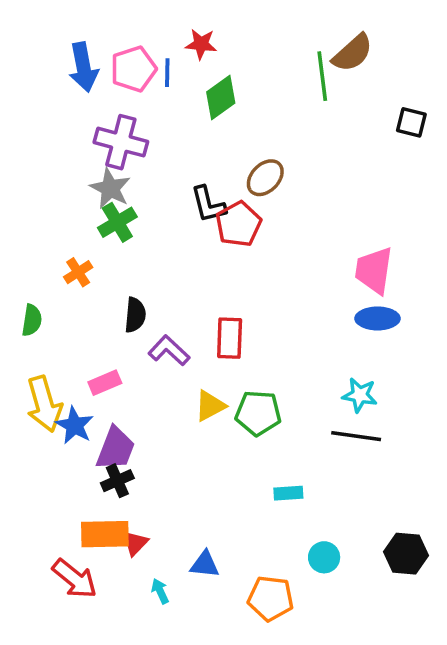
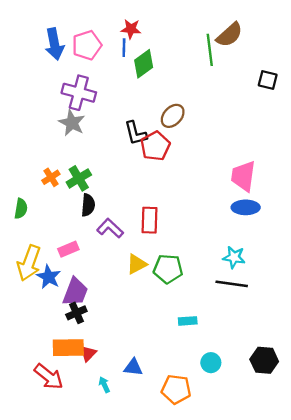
blue line: (167, 73) -> (124, 48), moved
green cross: (117, 222) -> (79, 178), moved
yellow arrow: (44, 404) -> (29, 263), turned 36

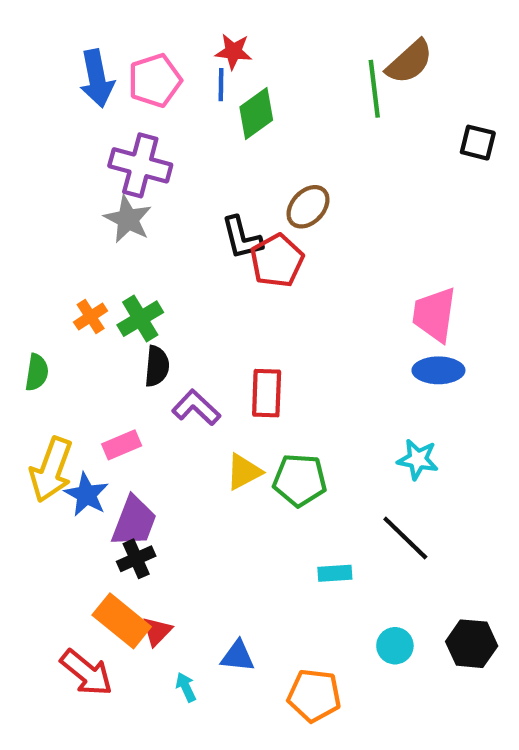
black line: (232, 284) -> (405, 538), moved, turned 36
orange rectangle: (68, 348) -> (122, 621), turned 40
cyan circle: (211, 363) -> (395, 646), moved

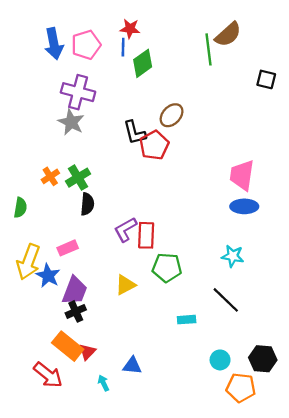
red rectangle: (267, 393) -> (146, 235), moved
purple L-shape: (196, 408) -> (125, 229), moved, turned -72
yellow triangle: (244, 472) -> (125, 285), moved
orange pentagon: (314, 695) -> (241, 388), moved

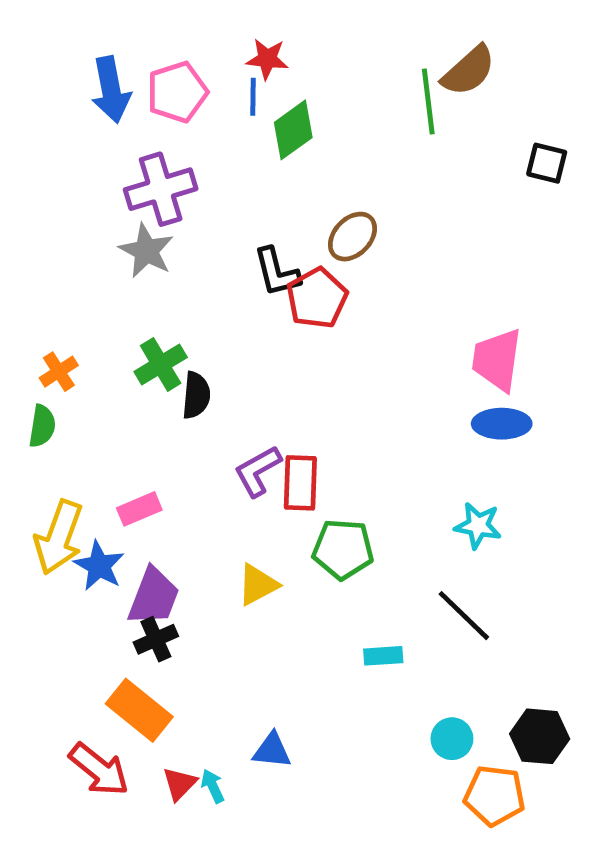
purple cross: (78, 92) -> (161, 189), turned -32
orange cross: (50, 176) -> (59, 372), moved
black semicircle: (87, 204) -> (196, 395), moved
red triangle: (87, 352) -> (180, 784), moved

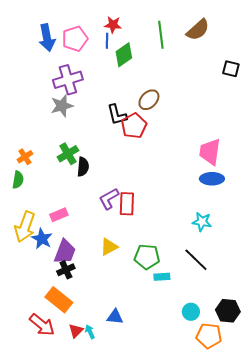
green line: (428, 102) -> (161, 35), moved
gray star: (146, 251) -> (62, 106), turned 30
green pentagon: (343, 549) -> (147, 257), moved

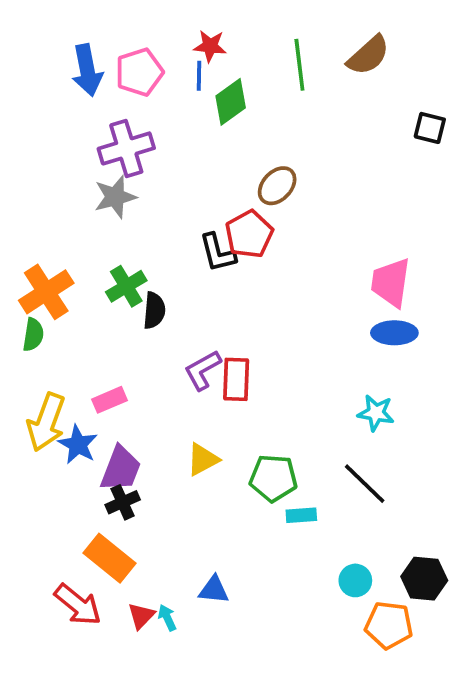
black L-shape: (117, 115) -> (218, 253), moved
orange cross: (25, 157) -> (46, 292), size x1.8

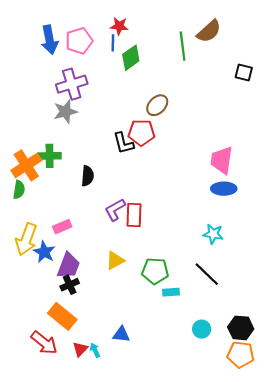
green line: (299, 65) -> (183, 46), moved
red pentagon: (249, 234) -> (141, 133), turned 30
green cross: (126, 286) -> (50, 156), moved, turned 30
orange pentagon: (389, 625) -> (241, 354), moved

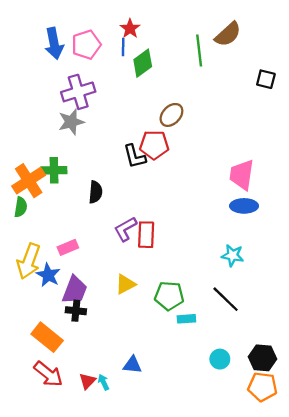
red star: (119, 26) -> (130, 29), turned 30
black cross: (70, 285) -> (76, 311), turned 30
orange rectangle: (62, 316) -> (47, 337), moved

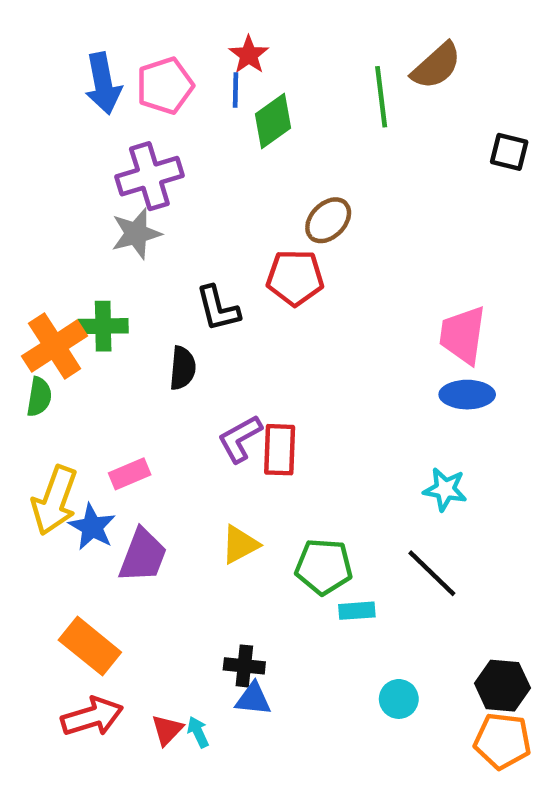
black L-shape: (135, 156) -> (218, 308), moved
black cross: (76, 311) -> (244, 666), moved
cyan circle: (220, 359) -> (399, 699), moved
red arrow: (48, 374) -> (92, 717), turned -56

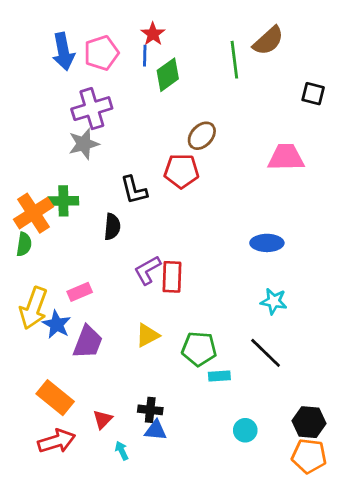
pink trapezoid: (463, 335) -> (286, 157), moved, turned 81
blue ellipse: (467, 395) -> (267, 243), moved
red triangle: (167, 730) -> (103, 419), moved

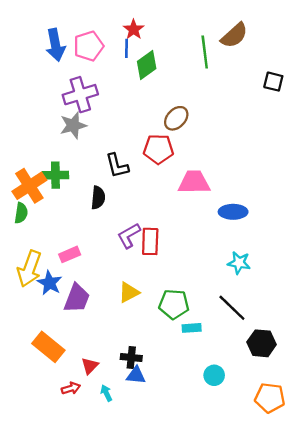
pink trapezoid: (286, 157) -> (194, 182), moved
black hexagon: (309, 422) -> (262, 343), moved
red arrow: (57, 441) -> (71, 388), moved, size x0.6

